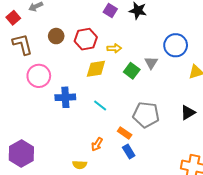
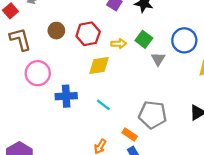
green square: (132, 71) -> (144, 39), moved

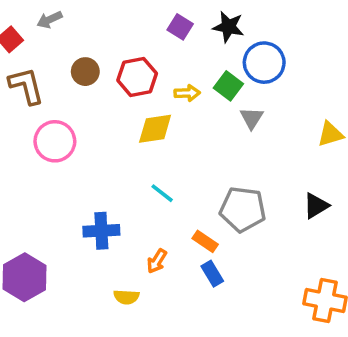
blue circle: (184, 40) -> (264, 63), moved
blue cross: (66, 96) -> (101, 231), moved

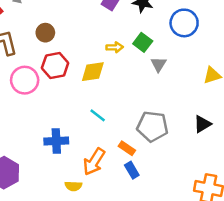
blue circle: (264, 63) -> (184, 23), moved
red hexagon: (137, 77) -> (55, 66), moved
orange arrow: (157, 261) -> (94, 162), size x1.6

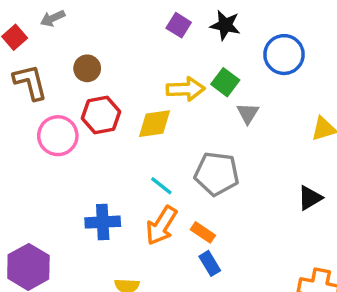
yellow arrow: (115, 47) -> (186, 89), size x1.5
gray pentagon: (152, 126) -> (217, 174), moved
orange arrow: (94, 162) -> (161, 225), moved

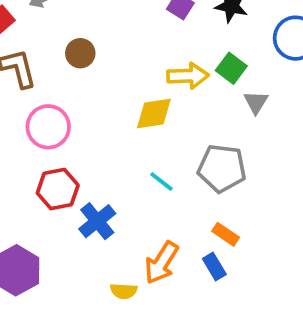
red hexagon: (101, 115) -> (58, 189), moved
blue cross: (103, 222) -> (97, 221), turned -36
orange arrow: (161, 225) -> (161, 263), moved
orange rectangle: (203, 232) -> (226, 234), moved

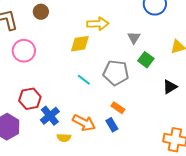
green square: (231, 68) -> (146, 60), moved
red hexagon: (58, 189) -> (30, 99), moved
blue cross: (97, 221) -> (50, 116), moved
orange arrow: (161, 263) -> (84, 123), turned -95

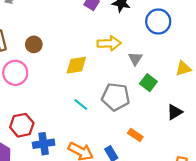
brown circle: (41, 12) -> (34, 44), moved
yellow arrow: (98, 24) -> (109, 43), moved
orange rectangle: (118, 108) -> (135, 135), moved
blue cross: (50, 116) -> (44, 144), turned 30

